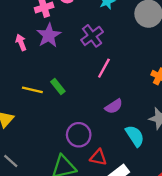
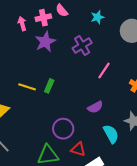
pink arrow: (21, 42) -> (22, 24), moved
pink line: (104, 68) -> (104, 71), moved
green rectangle: (58, 86) -> (49, 86), turned 56

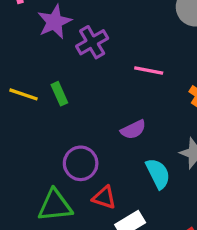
purple cross: (82, 45) -> (92, 42), moved
pink line: (104, 71) -> (149, 70), turned 66
green rectangle: (49, 86) -> (59, 94), turned -48

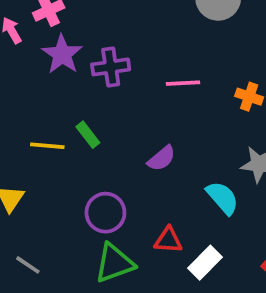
purple cross: (92, 42) -> (111, 67), turned 36
purple semicircle: (133, 130) -> (162, 158), moved
purple circle: (81, 163) -> (105, 213), moved

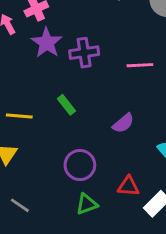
yellow line: (47, 146) -> (19, 116), moved
green triangle: (114, 263) -> (87, 204), size x0.7

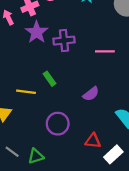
yellow line: (19, 116) -> (26, 92), moved
green triangle: (87, 204) -> (36, 156), moved

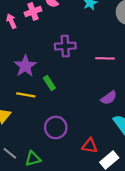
purple star: (37, 32) -> (25, 66), moved
purple semicircle: (91, 94) -> (109, 98), moved

